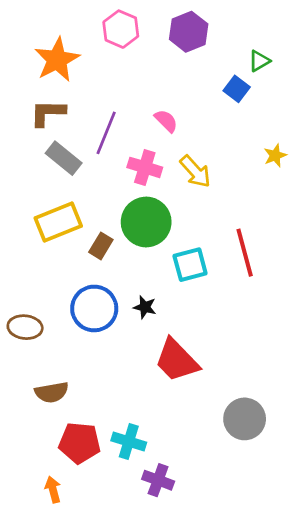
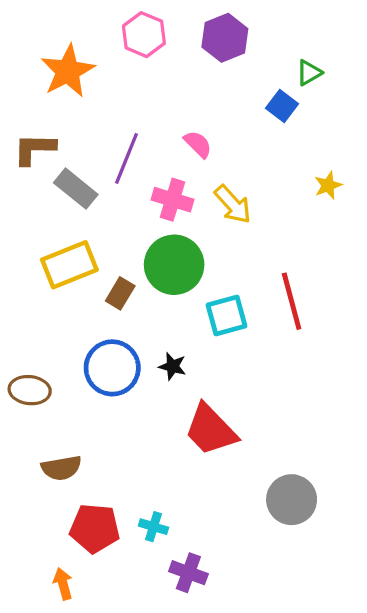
brown L-shape: (48, 113) -> (34, 149), moved
cyan cross: (129, 442) -> (153, 527), size x0.7

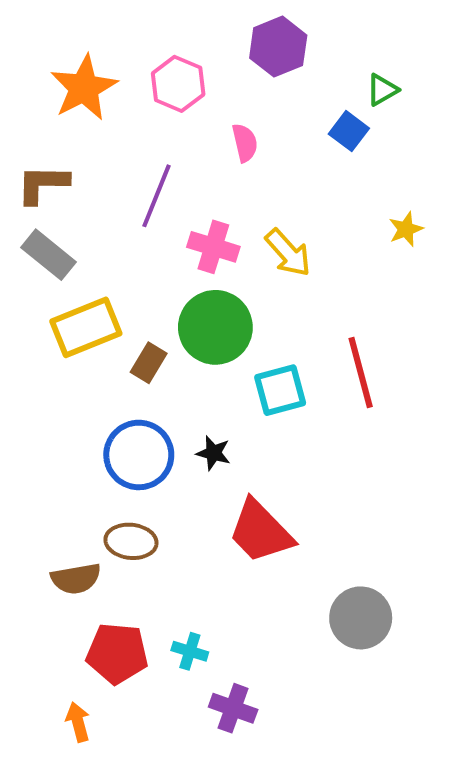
pink hexagon: (144, 35) -> (178, 84), moved
pink semicircle: (198, 144) -> (245, 143), moved, turned 32
gray rectangle: (76, 189) -> (48, 255), moved
brown ellipse: (30, 390) -> (131, 541), moved

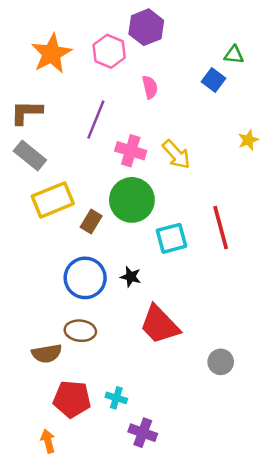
purple hexagon: (278, 47) -> (146, 27), moved
green triangle: (382, 90) -> (234, 55), turned 36
gray circle: (361, 618) -> (221, 362), moved, size x0.7

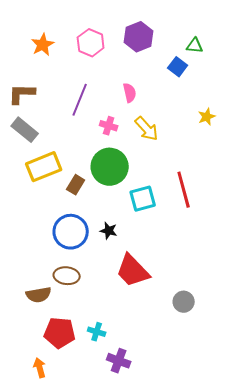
purple hexagon: (146, 27) -> (139, 37), moved
orange star: (52, 54) -> (43, 45), size x0.7
pink semicircle: (150, 87) -> (130, 93), moved
pink cross: (131, 151) -> (109, 126), size x0.7

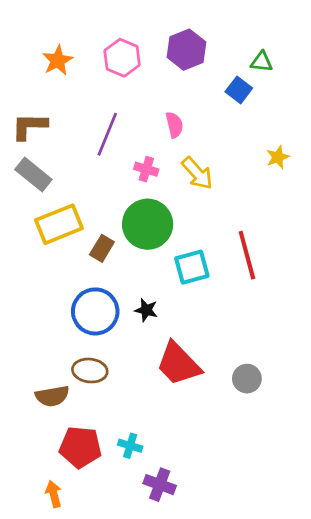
gray circle: (184, 302) -> (247, 379), moved

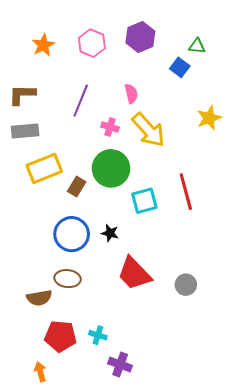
yellow star: (278, 157) -> (209, 118), size x1.4
yellow arrow: (197, 173) -> (148, 130), size x1.4
gray rectangle: (33, 175) -> (25, 131), turned -44

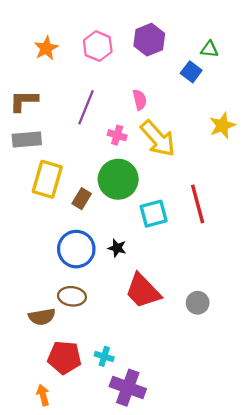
yellow rectangle: (44, 168) -> (47, 179), turned -52
purple cross: (120, 365) -> (128, 388), size x1.4

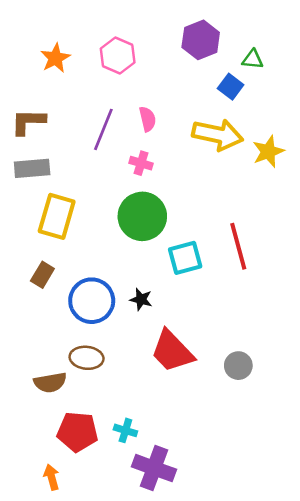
purple hexagon: (149, 40) -> (201, 40), moved
pink semicircle: (140, 100) -> (148, 119), moved
yellow arrow: (158, 138) -> (218, 135), moved, turned -36
brown rectangle: (82, 199) -> (42, 275), moved

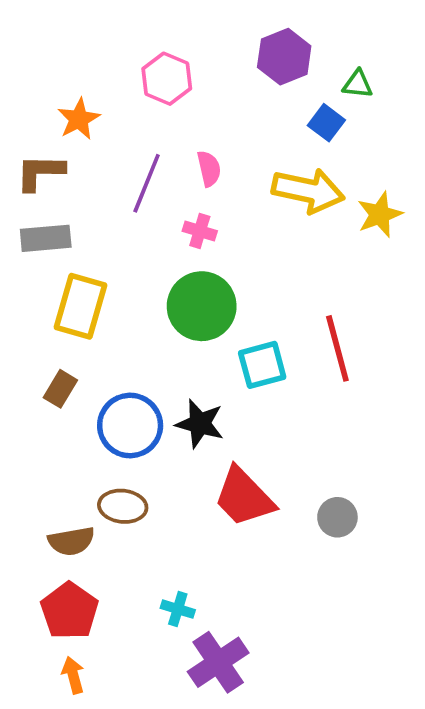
orange star: (55, 58) -> (79, 119), moved
black star: (141, 299) -> (200, 424), size x1.5
red pentagon: (77, 432) -> (70, 611), moved, turned 30
purple cross: (154, 468) -> (218, 662), turned 36

